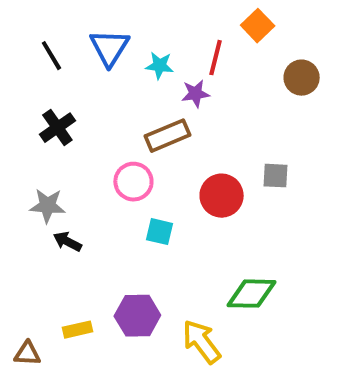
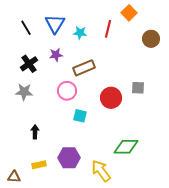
purple star: (196, 94) -> (56, 55), moved
gray star: (47, 206) -> (24, 92), moved
black arrow: (67, 242) -> (35, 132), moved, turned 64

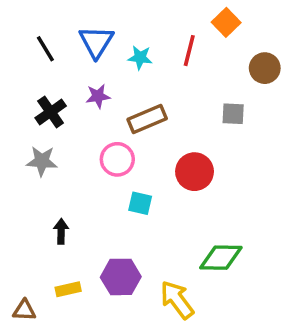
gray square: (138, 88) -> (233, 114), moved

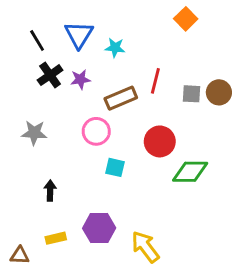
red line: (189, 51) -> (155, 81), moved
brown circle: (265, 68) -> (219, 92), moved
black cross: (51, 112) -> (50, 75), moved
green diamond: (221, 258) -> (190, 172), moved

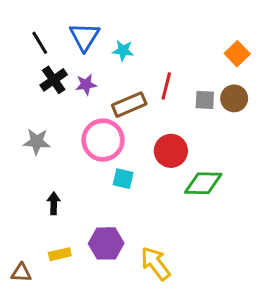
orange square: (186, 19) -> (237, 54), moved
pink circle: (96, 131) -> (103, 140), size x1.4

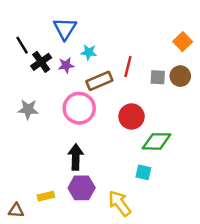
black line: (40, 43) -> (22, 45), moved
cyan star: (123, 51) -> (89, 52), moved
cyan square: (123, 179) -> (143, 172), moved
black arrow: (54, 203) -> (76, 157), moved, size x1.5

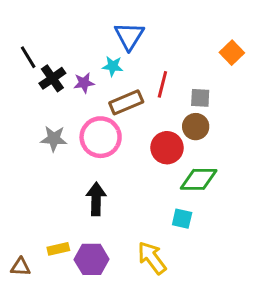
blue triangle: (65, 28) -> (129, 36), moved
brown circle: (180, 76) -> (196, 127), moved
gray star: (28, 109) -> (54, 139), moved
purple hexagon: (82, 188) -> (92, 259), moved

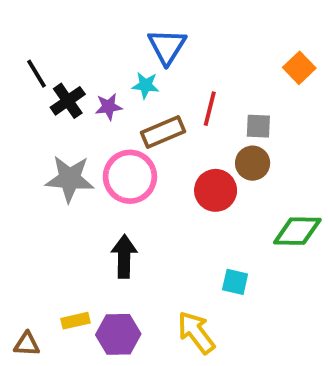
gray star: (54, 139) -> (70, 179), size x1.4
green diamond: (199, 179) -> (297, 231), moved

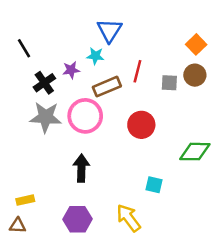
black cross: (68, 101) -> (44, 83), moved
brown circle: (253, 163) -> (195, 75), moved
yellow rectangle: (75, 321) -> (25, 200), moved

